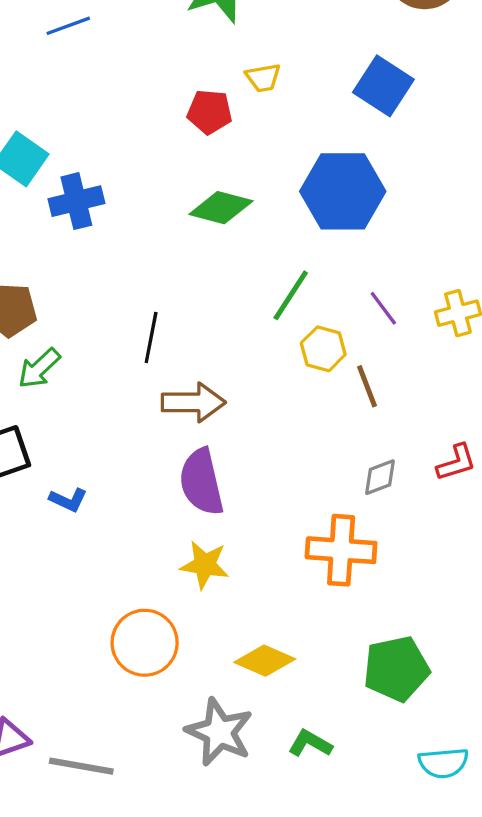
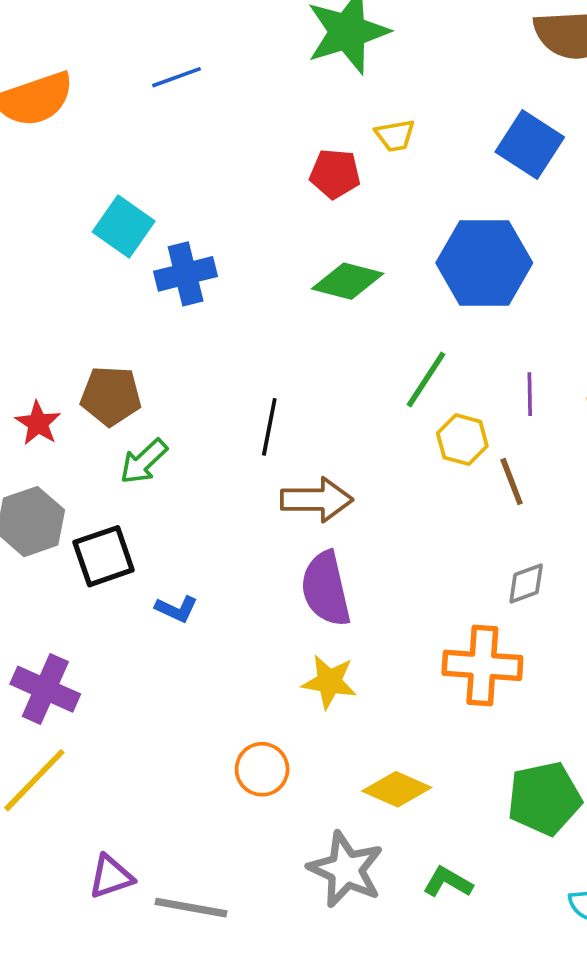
purple line: (383, 308) -> (530, 394), turned 36
orange circle: (145, 643) -> (262, 769), size x0.7

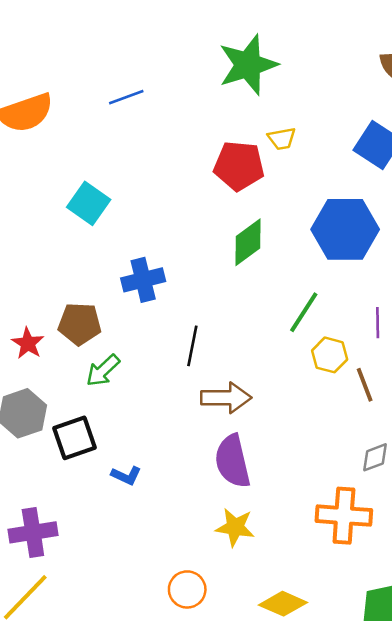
red pentagon: (335, 174) -> (239, 166), size x1.4
blue cross: (186, 274) -> (143, 280), moved
green diamond: (348, 281) -> (248, 242), turned -51
purple cross: (45, 689) -> (33, 532), turned -33

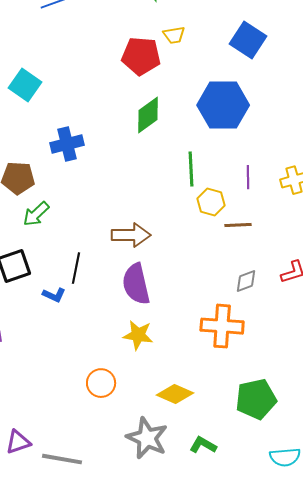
green line: (304, 312) -> (191, 169), turned -36
black line: (192, 346) -> (76, 268), moved
brown line: (365, 385) -> (238, 225), turned -72

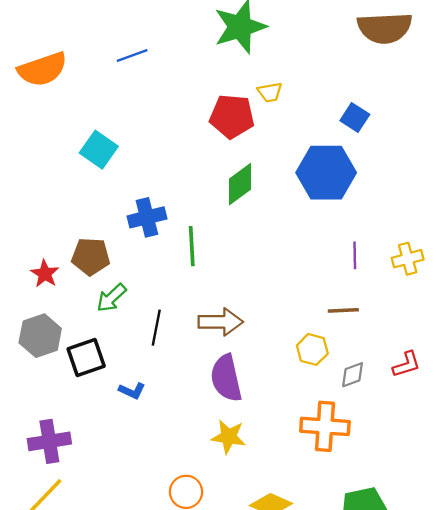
blue square: (248, 40) -> (355, 117), moved, size x0.7
green line: (191, 169) -> (192, 246), moved
yellow hexagon: (211, 202) -> (312, 349), moved
black line: (76, 268) -> (156, 328), moved

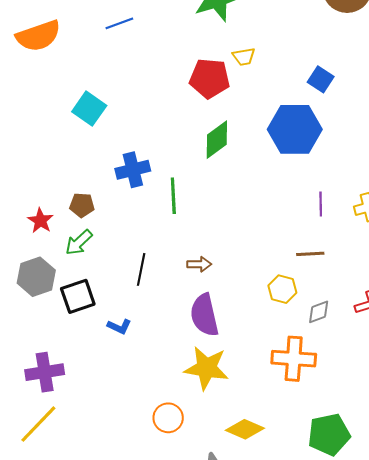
brown pentagon: (91, 256) -> (82, 205), size x0.7
green arrow: (111, 298) -> (79, 242), moved
brown arrow: (220, 322) -> (199, 264), size x0.6
yellow star: (229, 437) -> (207, 368), size x1.4

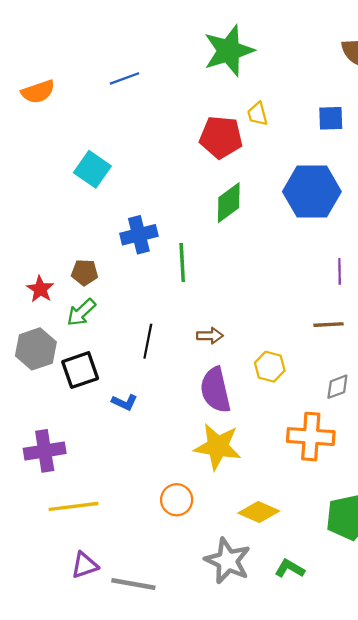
orange semicircle: (38, 36) -> (38, 92), size x0.7
yellow trapezoid: (244, 57) -> (258, 114), turned 85
blue square: (321, 79) -> (331, 118), moved, turned -35
yellow hexagon: (282, 289) -> (270, 367), moved
yellow line: (38, 424) -> (73, 506), moved, turned 39

